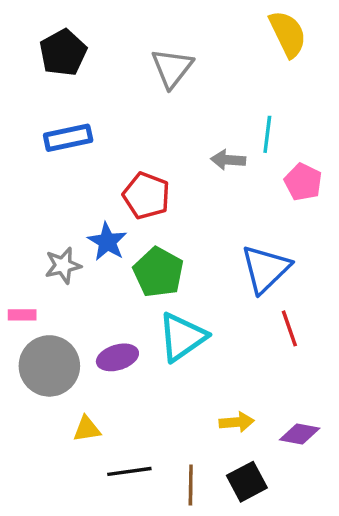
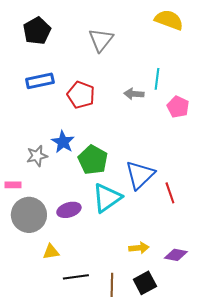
yellow semicircle: (288, 34) -> (169, 20), turned -44
red pentagon: (146, 196) -> (81, 95), moved
blue triangle: (266, 269) -> (140, 175), moved

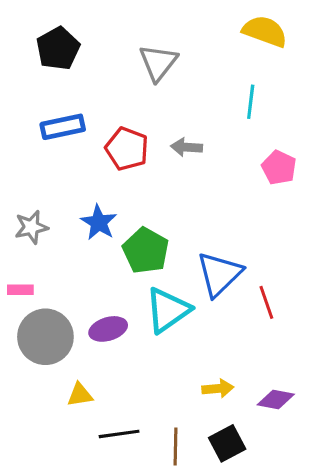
cyan line: (157, 79) -> (251, 102), moved
gray arrow: (134, 94) -> (186, 147), moved
gray star: (37, 156) -> (31, 227), moved

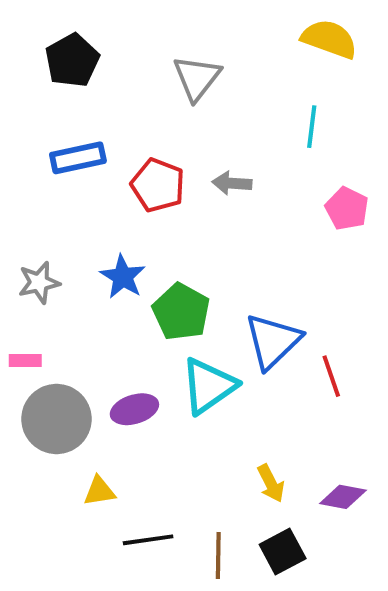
yellow arrow: (218, 389) -> (271, 483), turned 68

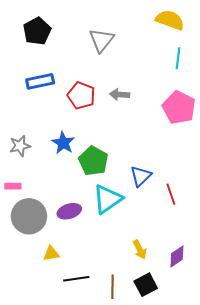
cyan line: (312, 127) -> (178, 58), moved
pink pentagon: (347, 209) -> (179, 108), size x1.5
blue triangle: (273, 341) -> (141, 176), size x0.7
purple diamond: (343, 497) -> (177, 257), turned -45

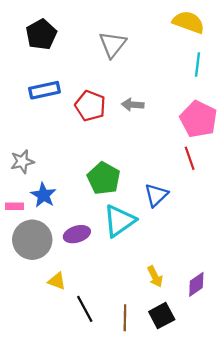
blue star: (63, 143) -> (43, 195), moved
red line: (171, 194) -> (190, 158), moved
yellow triangle: (51, 254) -> (57, 281), turned 30
black line: (76, 279) -> (85, 309), turned 70

